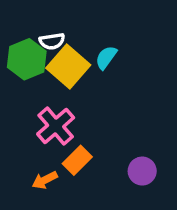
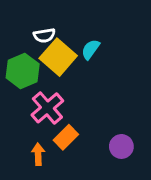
green hexagon: (27, 59) -> (23, 71), moved
orange arrow: (45, 180) -> (38, 154), turned 115

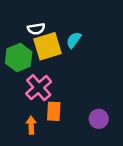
yellow square: (58, 57) -> (47, 46), turned 32
orange rectangle: (66, 137) -> (54, 111), turned -42

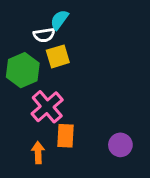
cyan semicircle: (74, 40) -> (59, 20), moved
yellow square: (47, 46) -> (58, 56), size x0.7

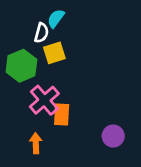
white semicircle: (44, 35) -> (41, 33), turned -66
orange rectangle: (65, 136) -> (62, 115), moved

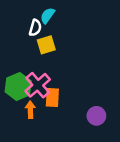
green hexagon: (21, 66) -> (18, 86), moved
orange arrow: (36, 143) -> (30, 110), moved

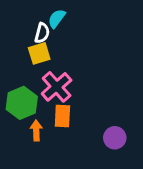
yellow square: (46, 45) -> (39, 53), moved
pink cross: (38, 85) -> (57, 87), moved

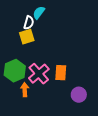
pink cross: (57, 87) -> (39, 74), moved
orange rectangle: (62, 116) -> (61, 73), moved

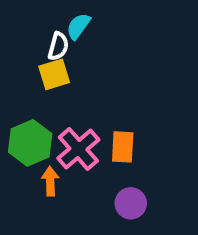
purple circle: (79, 95) -> (131, 203), moved

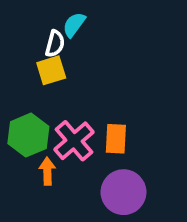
purple circle: (131, 203) -> (123, 192), size x1.5

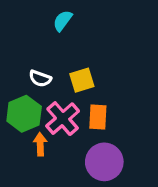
white semicircle: (55, 44) -> (40, 78), moved, turned 95
yellow square: (51, 70) -> (82, 80), moved

